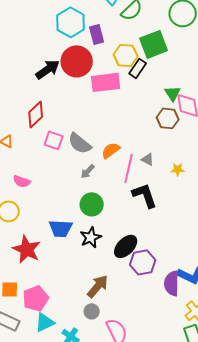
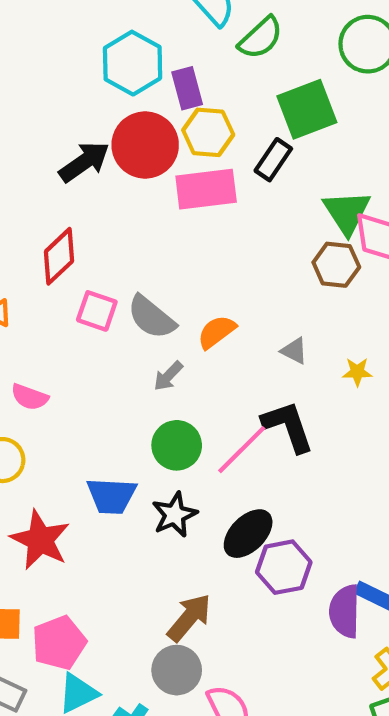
yellow hexagon: (126, 55) -> (208, 132), moved
green triangle: (173, 93) -> (347, 212), size x1.4
pink line: (129, 168) -> (242, 450), moved, turned 32
gray circle: (92, 311) -> (177, 670), size x1.5

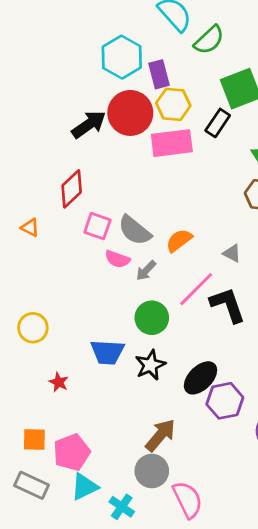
pink semicircle: (30, 397) -> (117, 259), moved
pink line: (242, 450) -> (196, 289), moved
red star: (40, 540) -> (59, 382), size x0.5

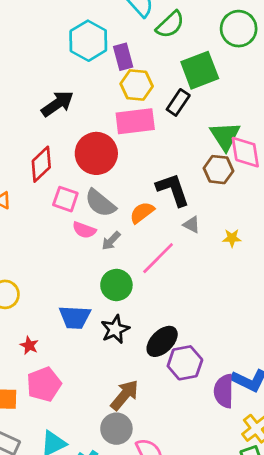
red circle: (130, 113) -> (96, 153), moved
black L-shape: (228, 305) -> (173, 190), moved
pink pentagon: (72, 452) -> (44, 384), moved

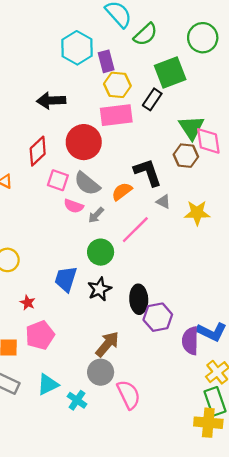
black arrow: (57, 104) -> (51, 101), turned -148
yellow star: (232, 238) -> (197, 213), size x1.6
blue trapezoid: (75, 317) -> (66, 279), turned 104
black ellipse: (162, 341) -> (139, 299), turned -48

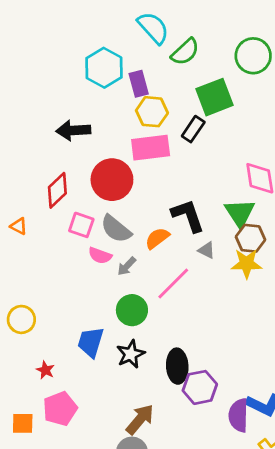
green triangle: (191, 127) -> (240, 213), moved
brown hexagon: (186, 156) -> (250, 238), moved

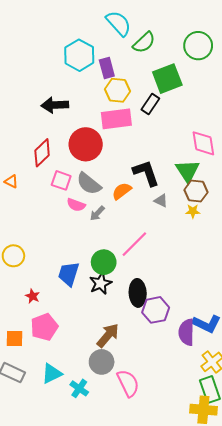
yellow star: (246, 264) -> (193, 211), size x0.6
pink line: (173, 284) -> (134, 244), moved
green circle: (132, 310) -> (104, 262), moved

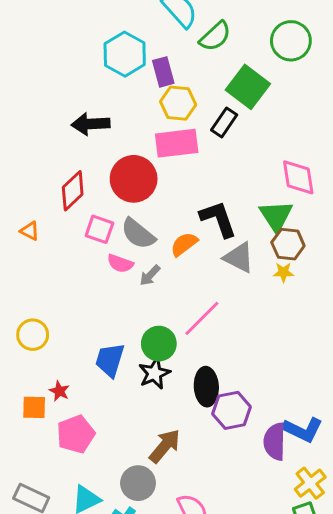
green square: (167, 79) -> (248, 87), turned -32
gray triangle: (161, 201) -> (239, 258), size x1.6
orange square: (14, 339) -> (34, 407), moved
gray circle: (102, 362) -> (138, 483), moved

